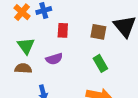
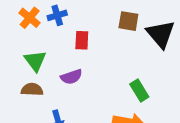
brown square: (98, 32) -> (128, 21), moved
green rectangle: (100, 63) -> (139, 91), moved

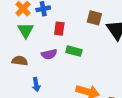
green triangle: (35, 61) -> (26, 30), moved
green rectangle: (139, 91) -> (74, 51), moved, turned -49

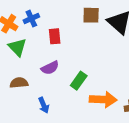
green rectangle: (74, 51) -> (79, 81), moved, turned -56

